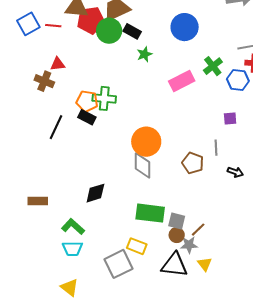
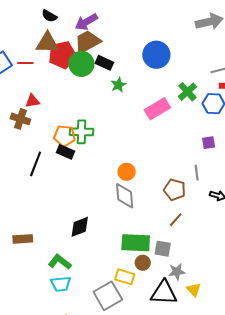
orange circle: (146, 142) -> (127, 172), size x0.6
brown line: (198, 230) -> (176, 220), moved
brown circle: (177, 235) -> (143, 263), moved

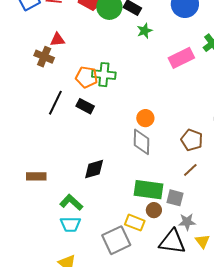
black rectangle: (66, 152) -> (85, 106), moved

